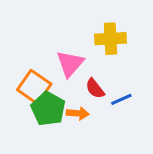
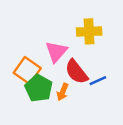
red semicircle: (95, 88) -> (76, 72), size x1.5
orange arrow: (78, 113) -> (63, 92), turned 108

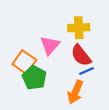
red semicircle: (76, 72) -> (81, 55), moved
orange arrow: (63, 92) -> (75, 92), moved, size x1.5

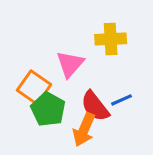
red semicircle: (81, 55) -> (95, 106), moved
orange arrow: (75, 92) -> (84, 130), moved

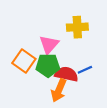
red semicircle: (95, 106) -> (66, 74), turned 140
green pentagon: (48, 109) -> (48, 65), moved, turned -30

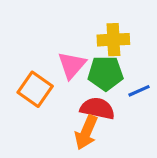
green pentagon: (48, 65) -> (105, 73), moved
blue line: (85, 70) -> (139, 91), moved

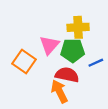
orange arrow: (86, 132) -> (59, 91), turned 130

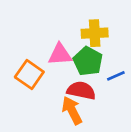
pink triangle: (49, 45) -> (60, 55), turned 45
green pentagon: (73, 51) -> (88, 61), turned 30

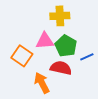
yellow cross: (95, 33) -> (60, 16), moved
orange arrow: (72, 110) -> (42, 83), moved

